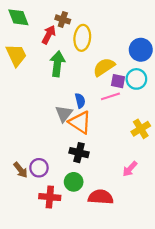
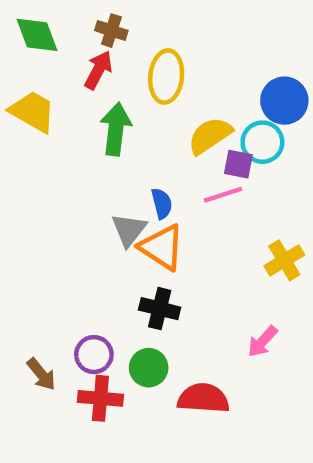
brown cross: (63, 19) -> (111, 31), moved
yellow trapezoid: (16, 55) -> (33, 112), turned -35
cyan circle: (136, 79) -> (262, 142), moved
purple circle: (39, 168) -> (94, 355), moved
brown arrow: (21, 170) -> (41, 374), moved

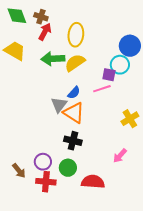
brown cross: (111, 31) -> (41, 17), moved
green arrow: (116, 129) -> (53, 59), turned -100
yellow semicircle: (210, 136) -> (75, 63), moved
blue semicircle: (162, 203) -> (74, 93), turned 56

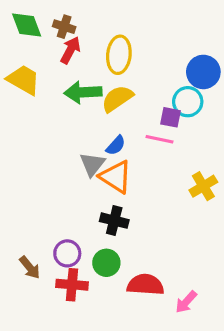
pink line: (102, 89) -> (160, 139), turned 30
pink arrow: (120, 156) -> (186, 302), moved

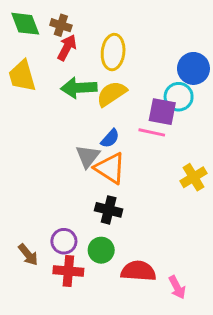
yellow trapezoid: (23, 80) -> (22, 76), turned -136
purple square: (171, 117) -> (162, 112), size x1.4
pink arrow: (186, 302) -> (177, 287), turned -70

